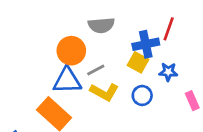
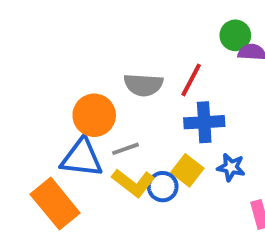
red line: (169, 29) -> (191, 80), moved
yellow square: (138, 62) -> (187, 170), moved
blue circle: (142, 95) -> (163, 187), moved

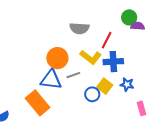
gray semicircle: (143, 85) -> (79, 28), moved
yellow L-shape: (133, 183) -> (91, 57), moved

